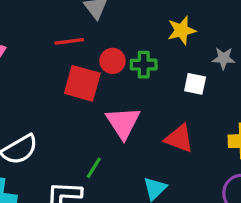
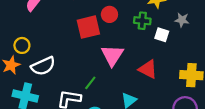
green cross: (144, 65) -> (142, 21), moved
red square: (82, 83) -> (88, 27), turned -35

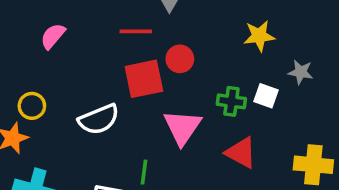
green cross: (142, 21) -> (231, 101), moved
white semicircle: (43, 66) -> (99, 119), moved
green line: (90, 83) -> (144, 172), turned -32

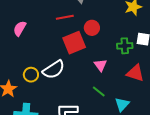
yellow circle: (32, 106) -> (31, 75), moved
pink triangle: (182, 127) -> (100, 65), size x0.6
green line: (144, 172) -> (99, 91), moved, turned -48

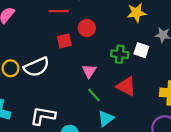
red square: (74, 43) -> (64, 41), size x0.6
green line: (99, 91) -> (94, 95), moved

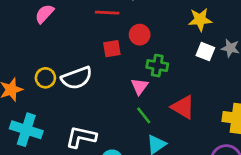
white square: (141, 50) -> (205, 52), moved
green cross: (120, 54) -> (157, 66), moved

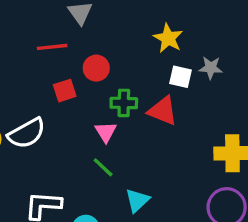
yellow star: (200, 20) -> (168, 38), turned -30
red triangle: (183, 107) -> (163, 111), moved
green line: (144, 115) -> (103, 167), moved

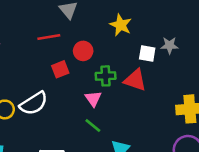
yellow star: (168, 38) -> (121, 25), moved

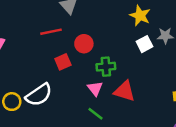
yellow star: (121, 25) -> (140, 16), moved
white square: (147, 54) -> (144, 44), turned -35
red triangle: (135, 80) -> (124, 91), moved

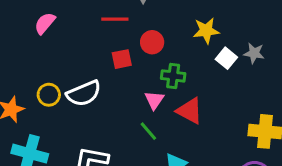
yellow star: (140, 16) -> (206, 31), moved, turned 30
white square: (144, 44) -> (226, 58), turned -35

